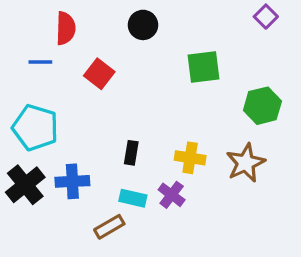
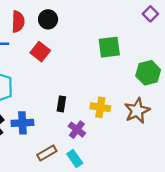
black circle: (143, 25) -> (48, 19), moved
purple cross: (172, 195) -> (77, 130), moved
cyan rectangle: (133, 198) -> (75, 158), moved, turned 42

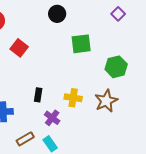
black circle: (48, 19) -> (57, 14), moved

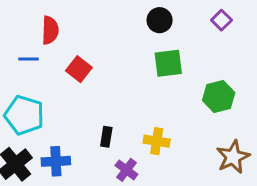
black circle: (57, 14) -> (160, 20), moved
brown star: (106, 101) -> (233, 157), moved

